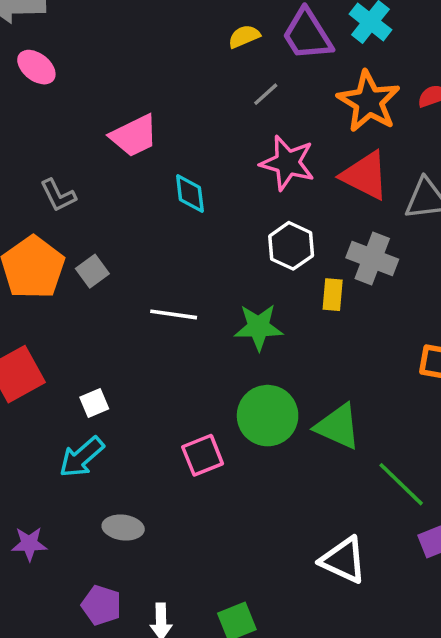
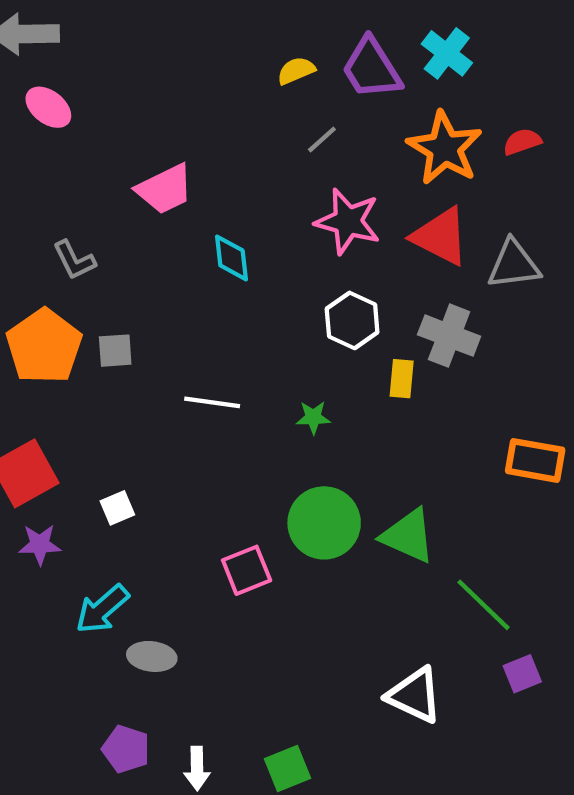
gray square: (92, 271) -> (115, 351), turned 32
green star: (259, 327) -> (313, 417), size x0.6
cyan arrow: (82, 457) -> (102, 609), moved
purple star: (29, 544) -> (40, 544), moved

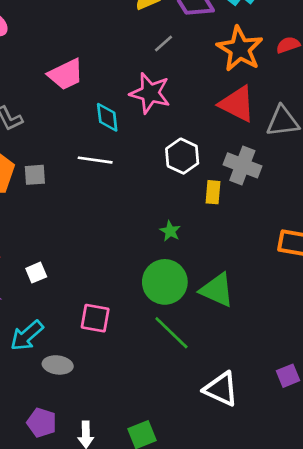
pink star: (348, 221) -> (150, 93), moved
white line: (212, 402) -> (95, 160), moved
green star: (313, 417) -> (170, 231), moved, turned 30
pink square: (247, 570) -> (95, 318), moved, turned 32
green line: (483, 605) -> (171, 333), moved

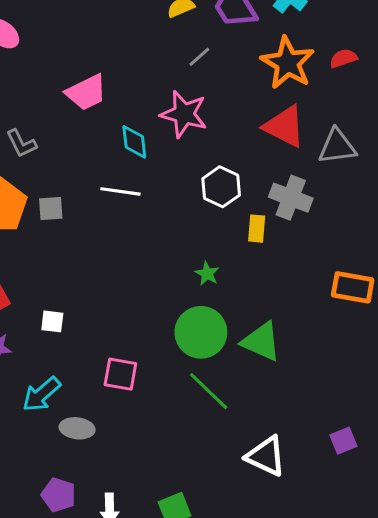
white square: (36, 273) -> (52, 321), turned 30

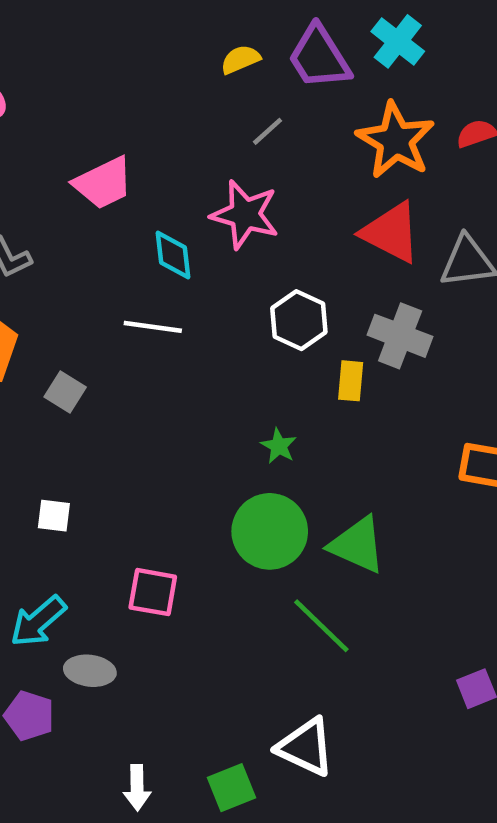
gray square: (51, 208) -> (65, 392), moved, turned 36
green line: (209, 391) -> (321, 626), moved
white triangle: (266, 456) -> (306, 747), moved
purple pentagon: (58, 495) -> (29, 716), moved

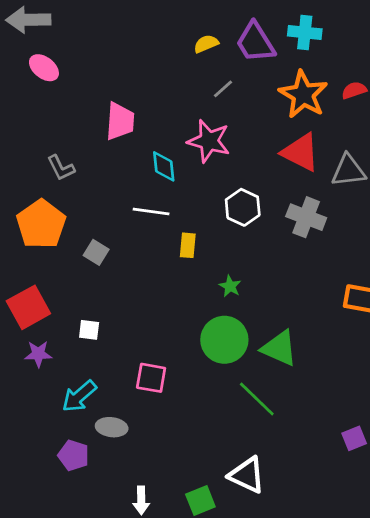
cyan cross: (398, 41) -> (305, 32), turned -32
pink trapezoid: (103, 183) -> (120, 121), turned -60
yellow rectangle: (351, 381) -> (188, 245), moved

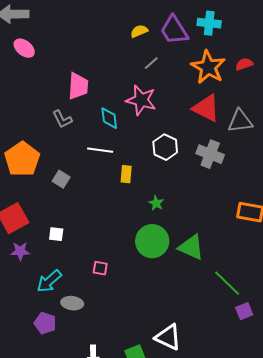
gray L-shape: (61, 168) -> (62, 119), moved
pink square: (151, 378) -> (100, 268), size x0.7
green line: (257, 399) -> (227, 283), moved

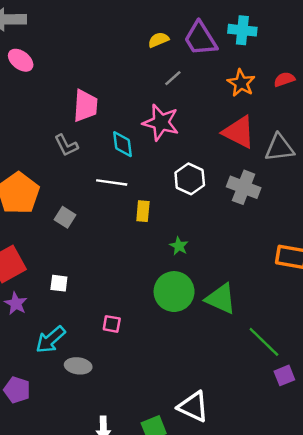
orange star: (208, 67) -> (241, 83), size x0.7
purple star: (20, 251) -> (16, 304), turned 30
purple pentagon: (45, 323) -> (17, 390), moved

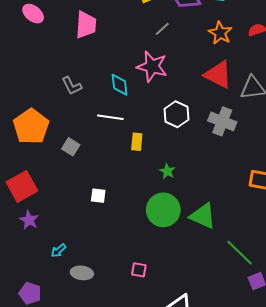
pink trapezoid: (85, 106) -> (86, 25), moved
white square: (59, 283) -> (98, 196), moved
pink square: (112, 324) -> (139, 270), moved
cyan arrow: (51, 339) -> (59, 251), size x0.6

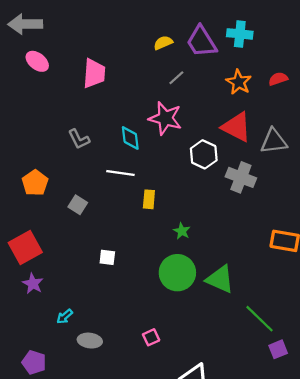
white hexagon: (176, 114) -> (204, 154), moved
orange pentagon: (31, 126) -> (35, 183), size x0.7
pink square: (139, 270) -> (151, 337), turned -35

